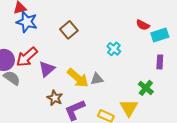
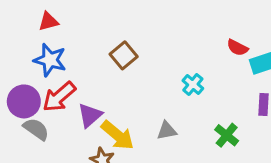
blue star: (27, 22) -> (50, 60), moved
yellow arrow: (78, 78) -> (118, 135), moved
green cross: (146, 88) -> (227, 135), moved

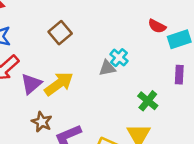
gray triangle: (167, 131) -> (107, 68), moved
yellow arrow: (118, 135) -> (59, 84), moved, turned -76

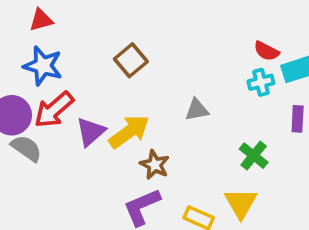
cyan cross: (119, 58) -> (261, 82), moved, turned 36
brown star: (42, 122) -> (155, 165), moved

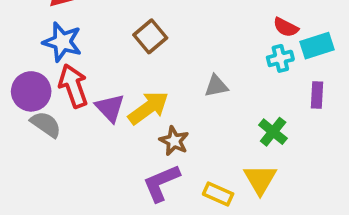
red arrow: (54, 110) -> (73, 86), turned 111
purple triangle: (91, 132) -> (110, 108), turned -32

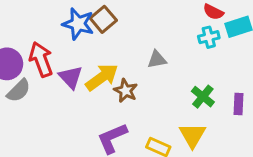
blue star: (62, 42) -> (78, 24), moved
purple rectangle: (317, 95) -> (238, 104), moved
gray semicircle: (46, 124) -> (19, 91), turned 100
brown star: (174, 141) -> (126, 91), moved

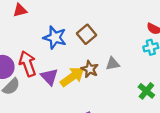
brown square: (103, 19) -> (86, 34), moved
brown star: (126, 91) -> (90, 69), moved

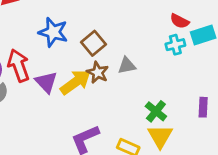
brown square: (86, 34) -> (93, 43), moved
green cross: (146, 91) -> (156, 111), moved

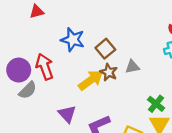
purple triangle: (46, 82) -> (67, 114), moved

